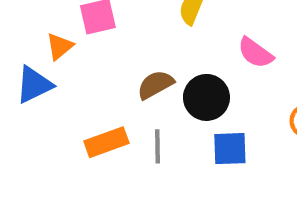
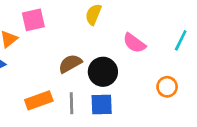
blue square: (230, 149) -> (102, 105), moved

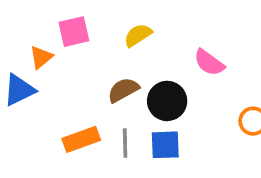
yellow semicircle: (93, 14) -> (138, 35), moved, turned 35

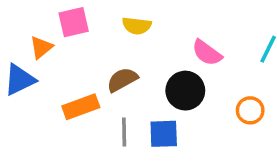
yellow semicircle: (138, 35) -> (137, 26), turned -140
black circle: (167, 101) -> (185, 91), moved
orange rectangle: (81, 139) -> (81, 107), moved

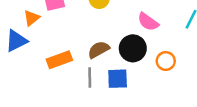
brown semicircle: (122, 80) -> (99, 50), moved
orange circle: (250, 110) -> (166, 61), moved

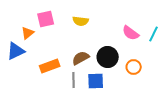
pink semicircle: (148, 22) -> (131, 33), moved

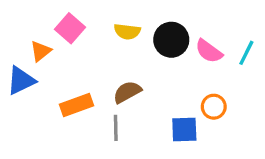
pink square: (46, 19) -> (70, 28), turned -36
black circle: (108, 57) -> (171, 40), moved
blue square: (96, 81) -> (184, 130), moved

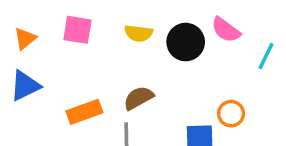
pink square: (70, 28) -> (77, 30), turned -32
orange triangle: (41, 51) -> (25, 39), moved
pink semicircle: (209, 51) -> (226, 30), moved

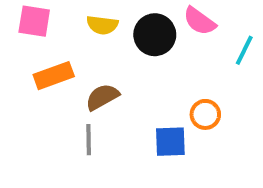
orange rectangle: (84, 112) -> (54, 76), moved

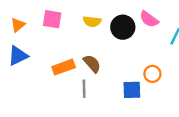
orange rectangle: (54, 76) -> (64, 67), moved
brown semicircle: (102, 97) -> (92, 64), turned 78

